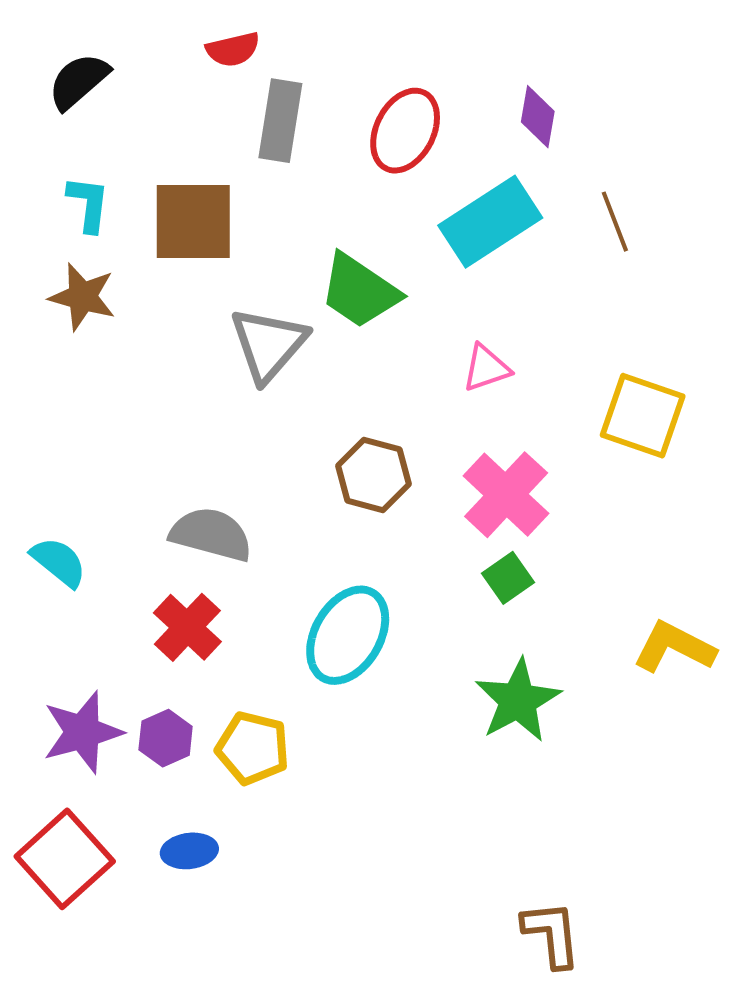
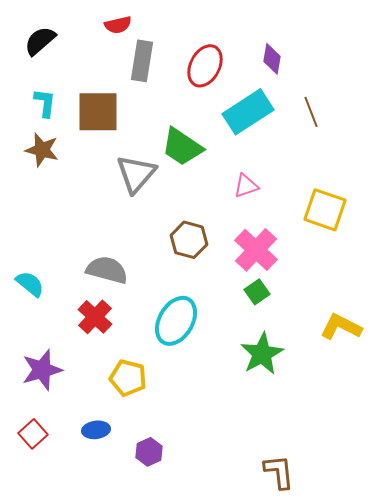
purple hexagon: (166, 738) -> (149, 452), moved
red square: (65, 859) -> (33, 434), size x0.6

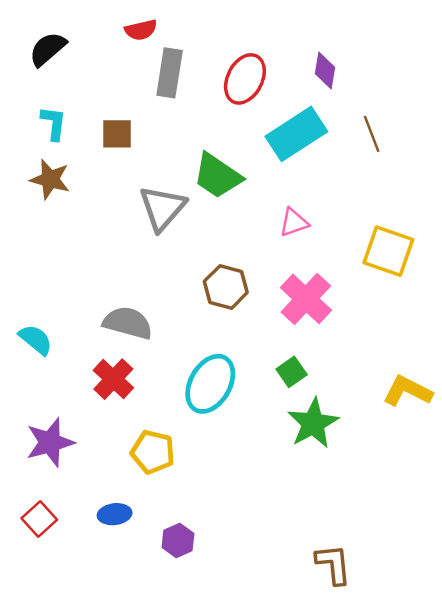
brown square: (98, 112) -> (117, 134), size x0.6
green square: (257, 292) -> (292, 372), moved

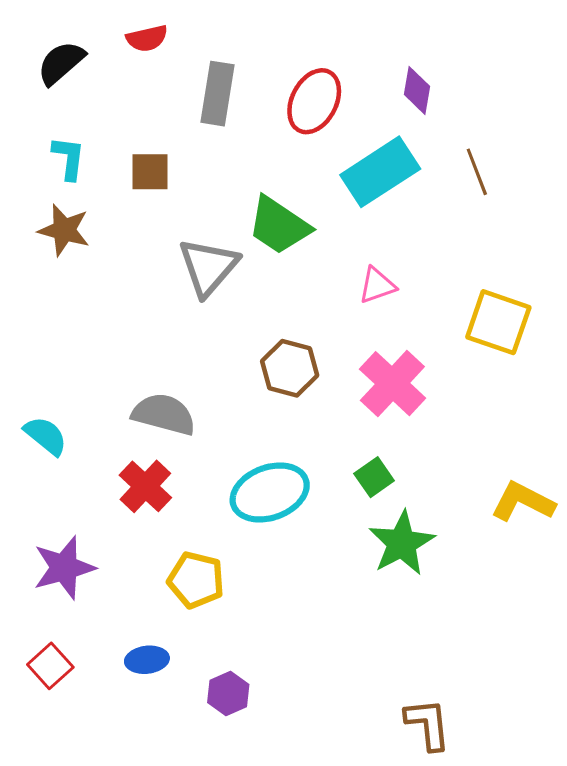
red semicircle: (141, 30) -> (147, 38), moved
cyan ellipse: (210, 384) -> (270, 492), turned 40

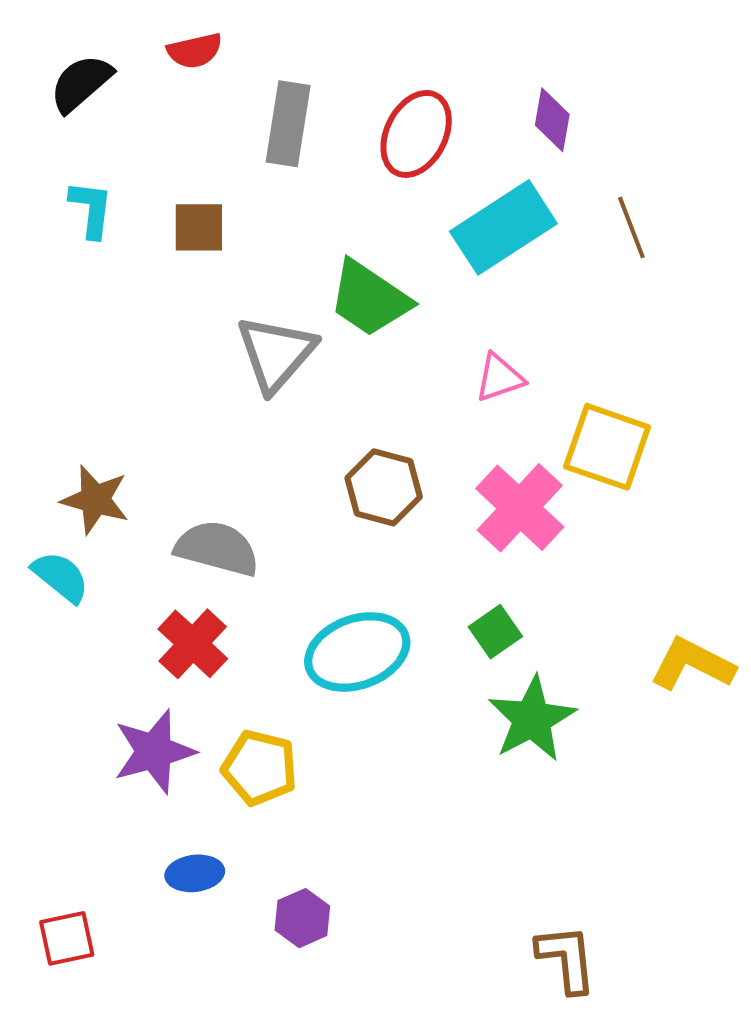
brown star: (64, 230) -> (95, 500), moved
yellow square: (498, 322) -> (607, 447), moved
purple star: (64, 568) -> (154, 751), moved
red square: (50, 666) -> (67, 938), moved, turned 30

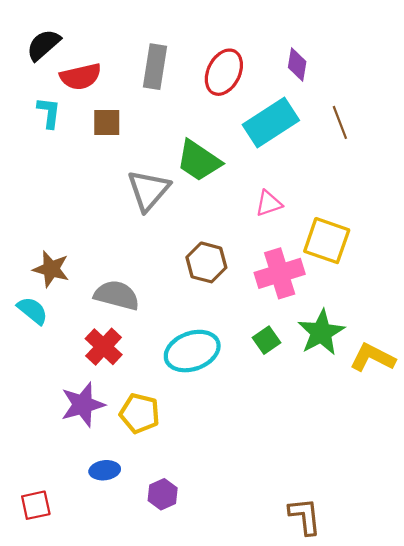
red semicircle: (195, 51) -> (81, 77), moved, size x1.4
pink cross: (520, 508) -> (280, 273), turned 30
green star: (532, 719) -> (321, 332), moved

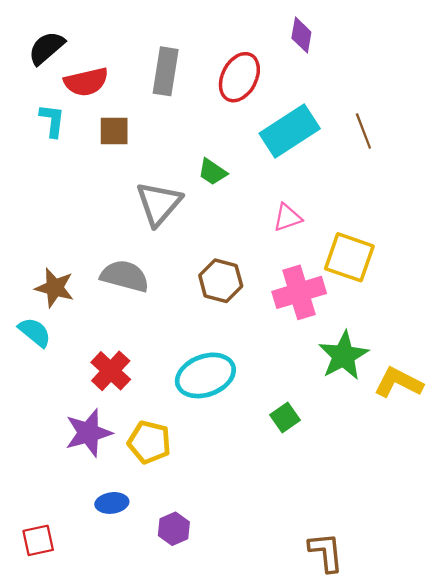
purple diamond: (297, 65) -> (301, 35), moved
green trapezoid: (199, 161) -> (212, 172), size x0.6
gray semicircle: (117, 295) -> (125, 276), moved
green square: (267, 340) -> (285, 418), moved

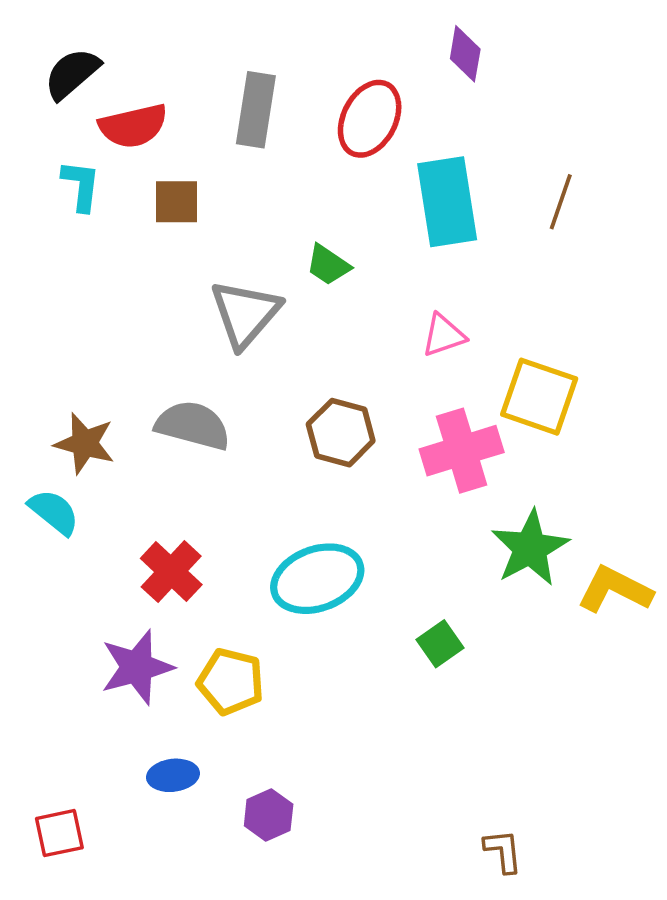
cyan rectangle: (290, 131) -> (447, 202), turned -66
brown line: (363, 131) -> (561, 202), turned 40
brown L-shape: (326, 552) -> (503, 851), size x0.7

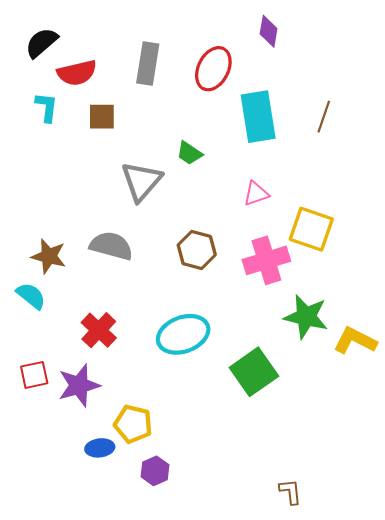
green star: (530, 548) -> (306, 317), turned -30
green square: (440, 644) -> (254, 372), size x1.8
yellow pentagon: (231, 682) -> (133, 424), moved
red square: (59, 833) -> (34, 375), moved

